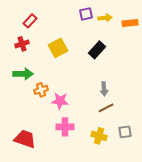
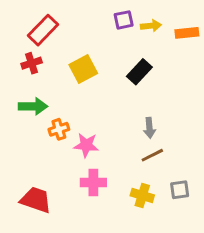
red rectangle: (30, 21) -> (43, 30), size x1.5

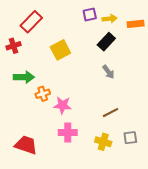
red cross: (32, 63) -> (13, 46), moved
black rectangle: (139, 72) -> (106, 42), moved
gray arrow: (149, 128) -> (108, 72), moved, turned -32

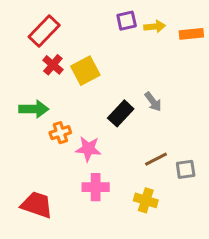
black rectangle: (106, 42) -> (121, 113), moved
red cross: (13, 46) -> (53, 65), moved, turned -32
gray square: (130, 138) -> (186, 169), moved

